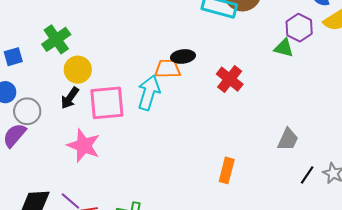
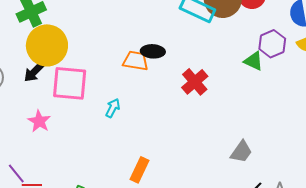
yellow circle: (78, 70) -> (47, 45), size x1.5
cyan arrow: (149, 93) -> (113, 108), moved, size x0.6
pink star: (84, 146) -> (39, 121), size x0.7
orange rectangle: (227, 170) -> (139, 170), moved

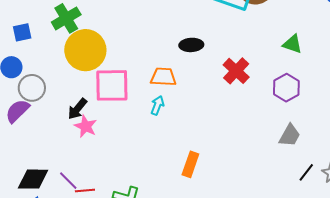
purple hexagon: (272, 44) -> (286, 88), moved
orange trapezoid: (135, 61) -> (163, 77), moved
black arrow: (34, 72) -> (77, 109), moved

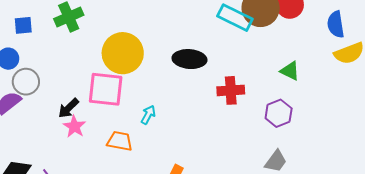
black ellipse: (191, 45) -> (189, 59), size x1.4
yellow circle: (85, 50) -> (123, 53), moved
red cross: (236, 71) -> (231, 90), turned 36
orange trapezoid: (163, 77) -> (120, 141), moved

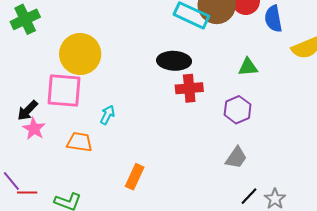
blue semicircle: (336, 24) -> (273, 19), moved
black ellipse: (189, 59) -> (174, 61), moved
green triangle: (290, 71) -> (248, 67), turned -30

